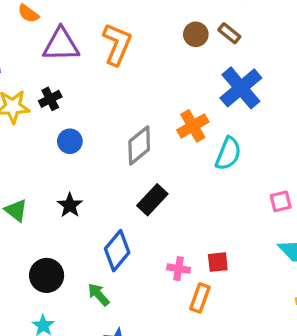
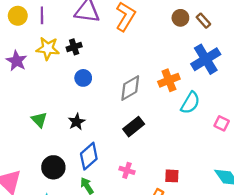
pink square: (281, 201) -> (222, 123), moved, turned 32
blue diamond: (117, 251) -> (89, 156), moved
pink cross: (179, 269) -> (127, 170), moved

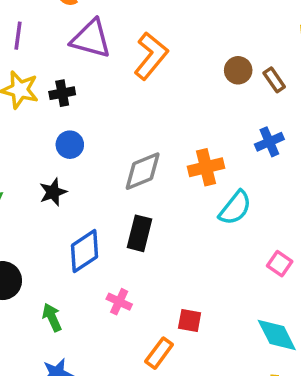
blue cross: (206, 59) -> (269, 142), size x0.6
black star: (77, 122) -> (53, 192), moved
pink square: (222, 123) -> (280, 264), moved
black rectangle: (134, 127) -> (139, 233), turned -45
blue diamond: (89, 156) -> (84, 251), moved

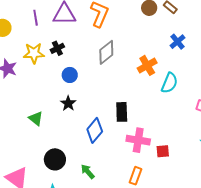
purple line: (18, 36) -> (36, 18), moved
gray diamond: (143, 171) -> (106, 52), moved
pink cross: (119, 302) -> (138, 140), moved, size x1.6
orange rectangle: (159, 353) -> (136, 176), moved

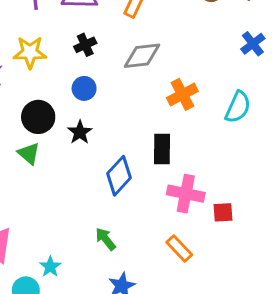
black cross: (57, 48) -> (85, 45), moved
gray diamond: (106, 52) -> (142, 56), turned 30
orange cross: (147, 65) -> (182, 94), moved
black circle: (55, 159) -> (38, 117), moved
orange rectangle: (136, 176) -> (179, 249), turned -66

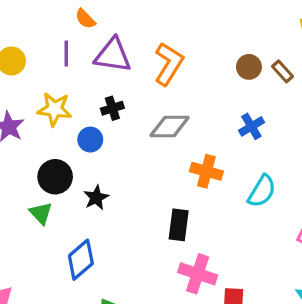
blue cross: (253, 44) -> (251, 126), moved
blue circle: (84, 88) -> (90, 140), moved
orange cross: (182, 94) -> (206, 171), turned 36
blue diamond: (119, 176) -> (81, 260), moved

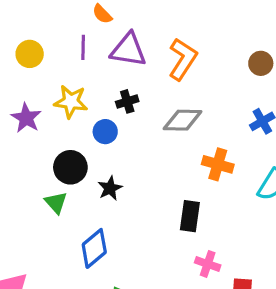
pink cross: (198, 274) -> (208, 264), size x0.7

